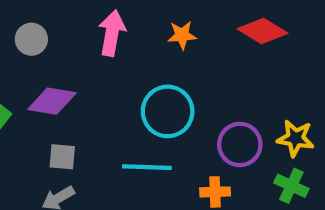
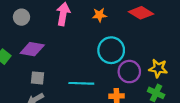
cyan circle: (168, 111) -> (111, 50), moved

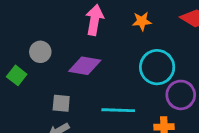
gray circle: (21, 17) -> (40, 52), moved
purple diamond: (32, 49) -> (85, 66), moved

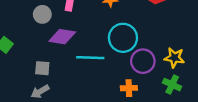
gray circle: (40, 52) -> (42, 14), moved
cyan line: (118, 110) -> (90, 58), moved

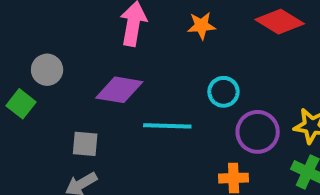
gray circle: (42, 14) -> (47, 70), moved
cyan circle: (123, 38) -> (223, 92), size x0.6

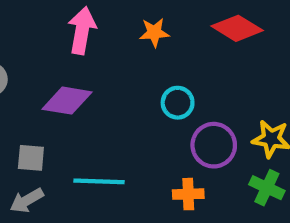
cyan line: (167, 126) -> (99, 181), moved

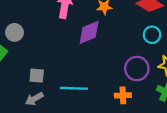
purple diamond: (67, 101) -> (89, 32), moved, turned -32
cyan circle: (178, 103) -> (152, 35), moved

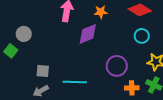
purple circle: (137, 69) -> (117, 66), moved
orange cross: (123, 95) -> (132, 88), moved

